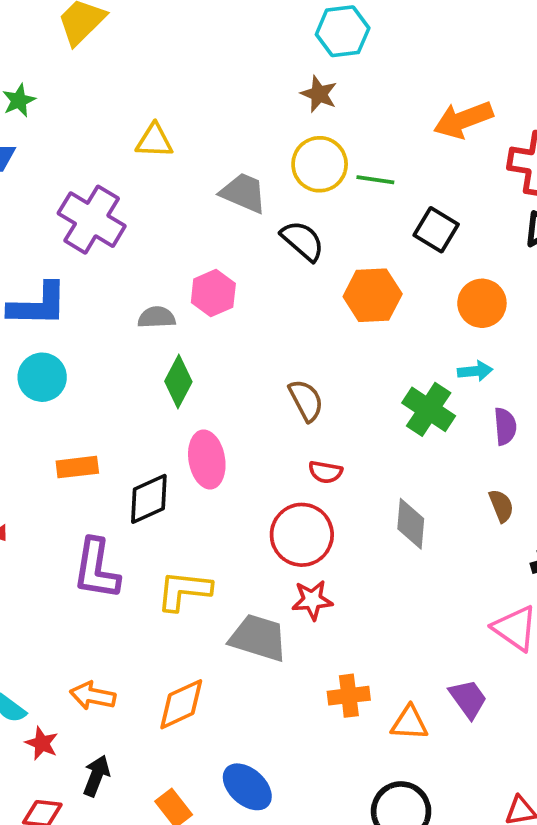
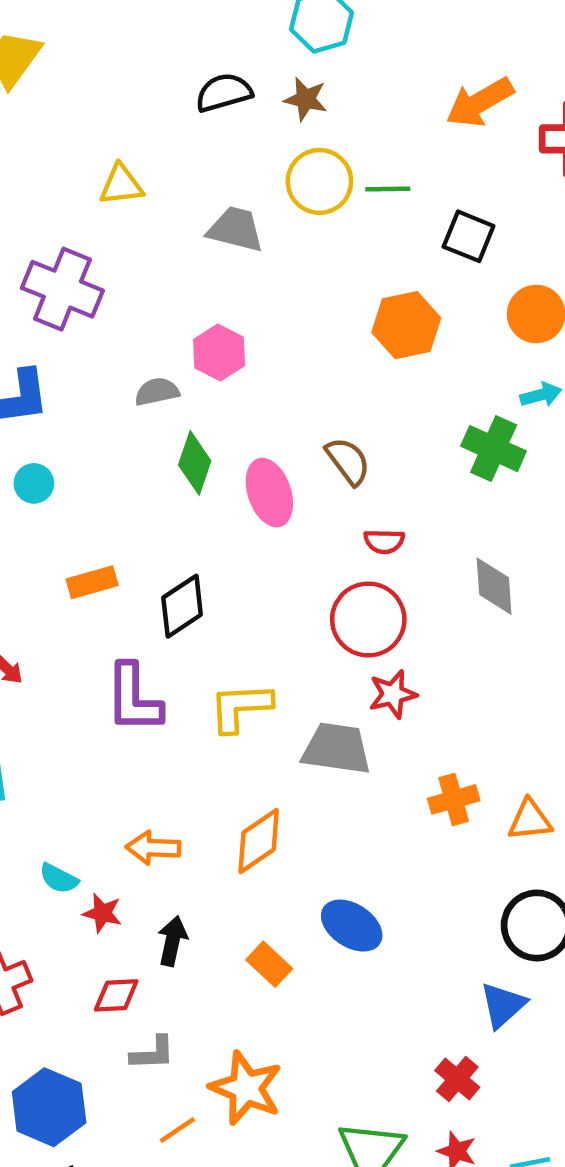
black semicircle: (303, 241) -> (224, 93), moved, turned -48
cyan circle: (42, 377) -> (34, 483), size x0.7
pink ellipse: (207, 459) -> (269, 493), moved

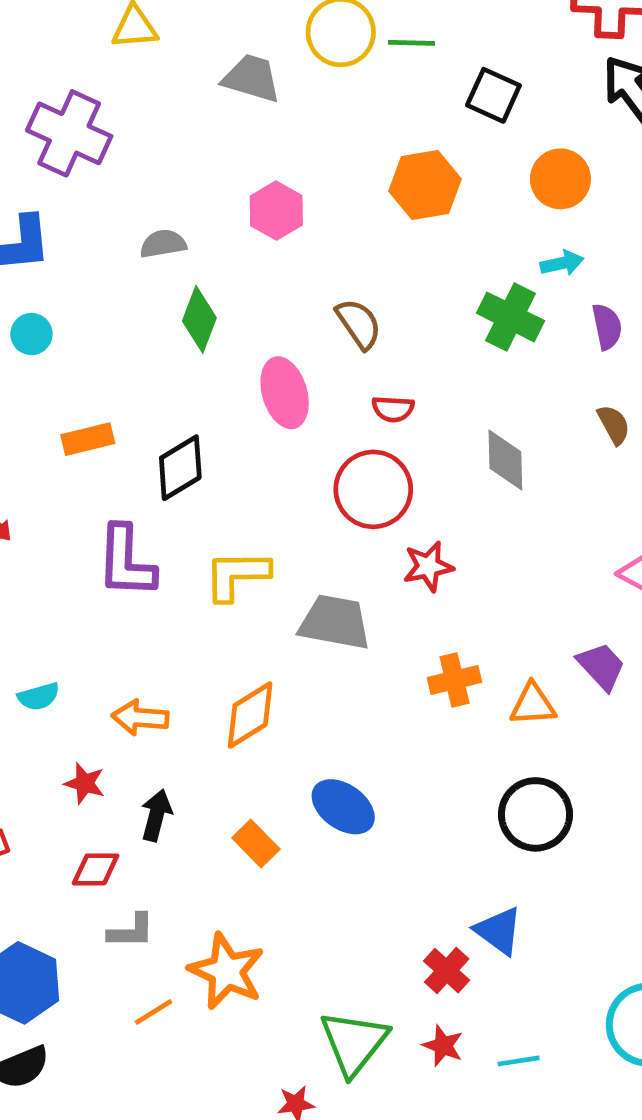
pink hexagon: (219, 352) -> (276, 211), moved
pink ellipse: (269, 493) -> (285, 393), moved
red star: (393, 694) -> (428, 566), moved
cyan semicircle: (59, 878) -> (39, 697), moved, turned -45
blue triangle: (503, 1005) -> (499, 931), moved, turned -44

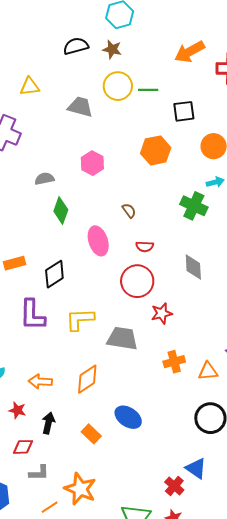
black square: (493, 95) -> (184, 111), turned -30
brown semicircle: (359, 324) -> (129, 211), size x0.7

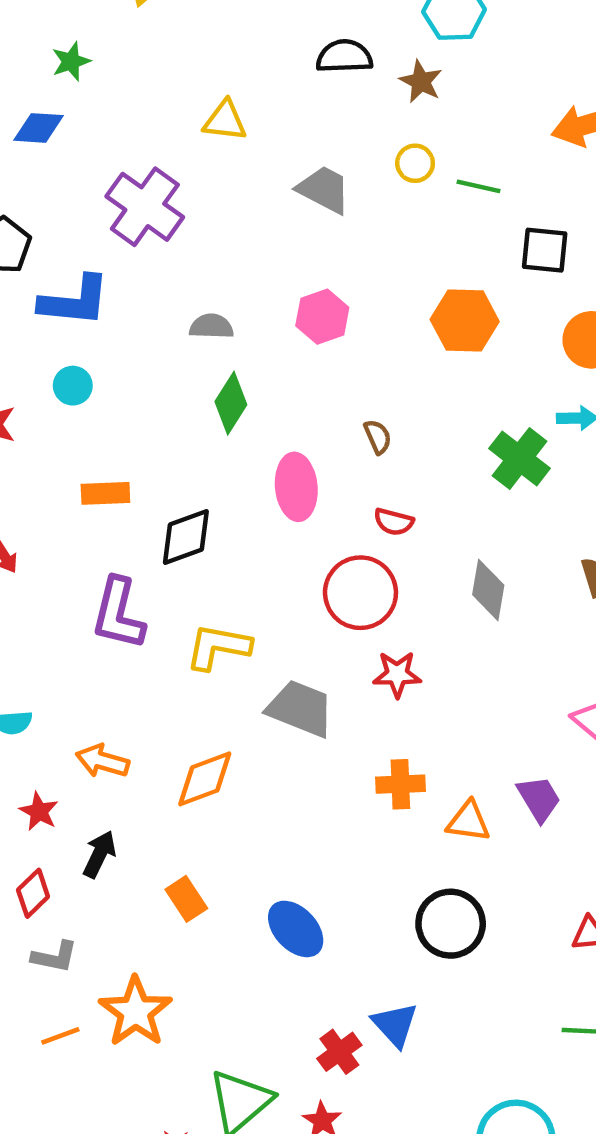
yellow circle: (118, 86) -> (415, 163), size x0.6
blue ellipse: (128, 417) -> (296, 929), moved
red diamond: (23, 447) -> (33, 893), turned -55

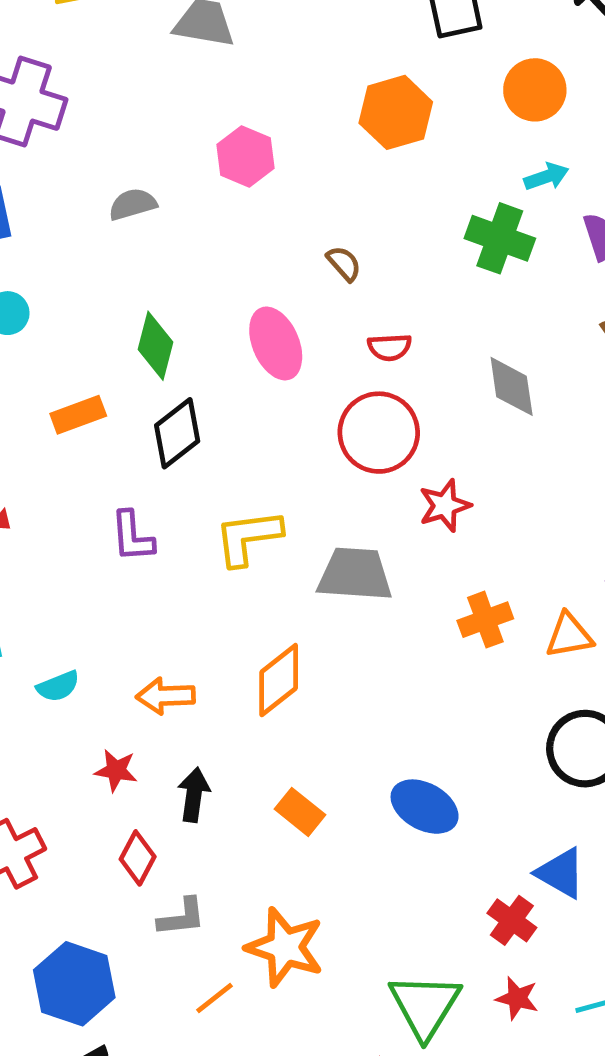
green diamond: (231, 403) -> (156, 346), moved
purple L-shape: (118, 614) -> (132, 536), size x0.7

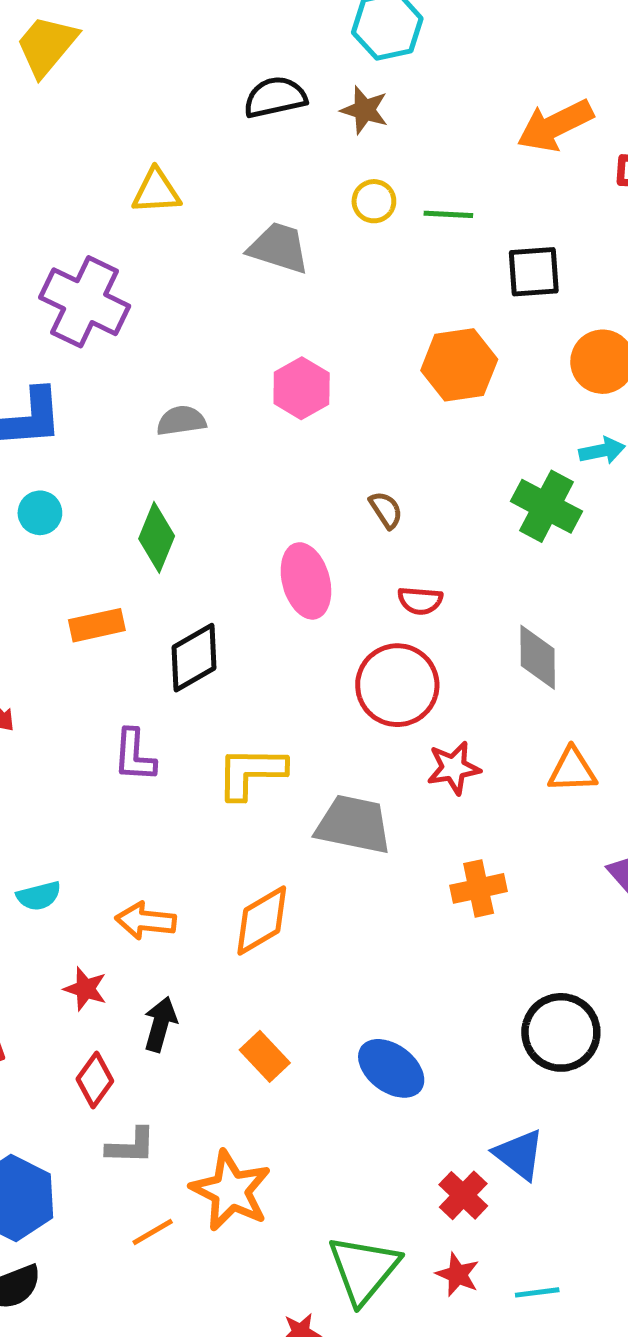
green diamond: (156, 346) -> (157, 537), moved
orange triangle: (569, 636) -> (572, 770), moved

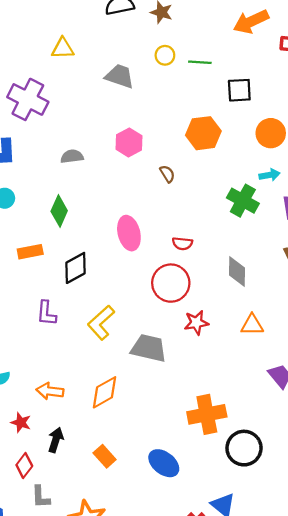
brown semicircle: (386, 510) -> (167, 174), moved
yellow L-shape: (251, 773) -> (101, 323), turned -44
orange cross: (479, 888) -> (207, 414), moved, size x1.5
gray L-shape: (131, 1146) -> (41, 497), turned 85

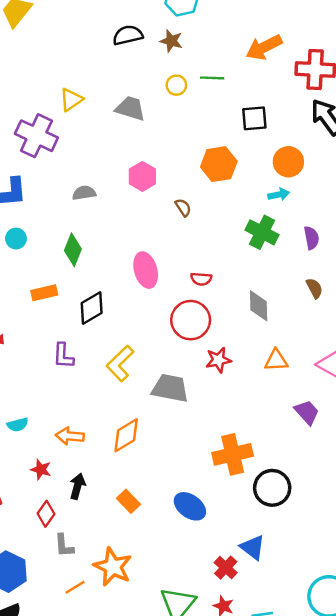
yellow triangle: (63, 48) -> (71, 100), moved, turned -30
green line: (200, 62) -> (212, 78), moved
cyan arrow: (270, 175) -> (279, 194), moved

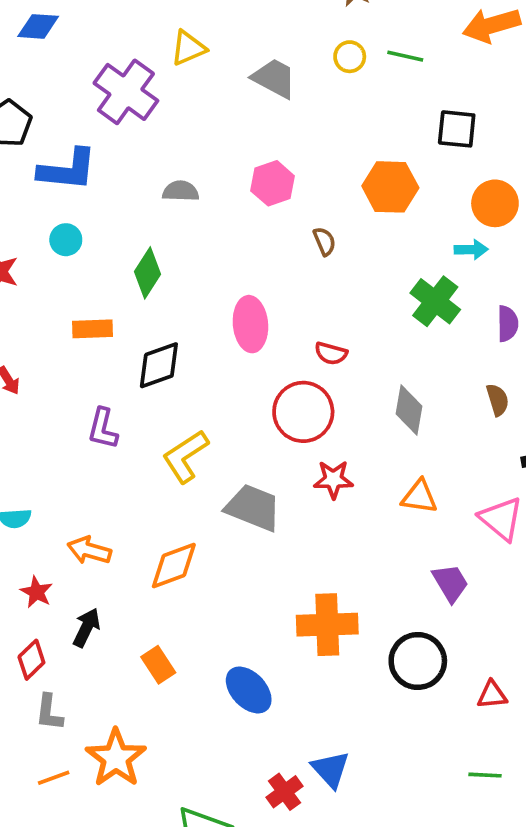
black circle: (272, 488) -> (418, 661), moved

